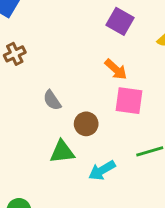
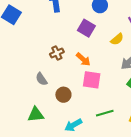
brown cross: (15, 54) -> (57, 53), moved
green triangle: (62, 152) -> (36, 114), moved

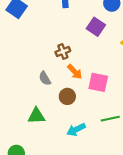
orange arrow: (83, 59) -> (75, 72), moved

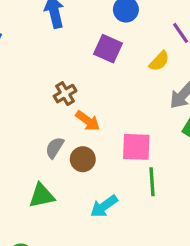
gray semicircle: (45, 78) -> (55, 148), moved, turned 72
pink square: (98, 82) -> (136, 147), moved
green line: (110, 119) -> (152, 182), turned -72

